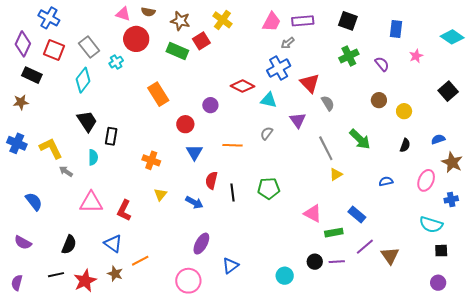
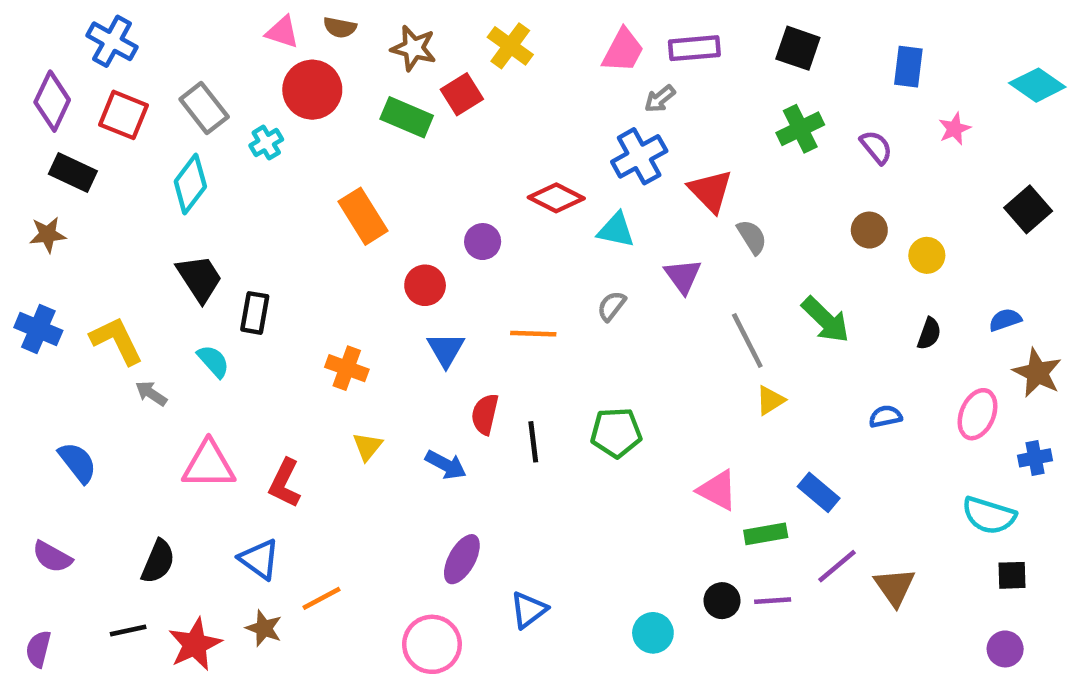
cyan semicircle: (93, 157) -> (213, 361), turned -42

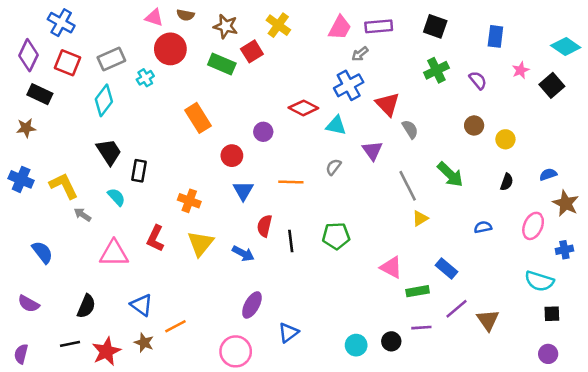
gray rectangle: (204, 108) -> (111, 59), turned -76
black square: (1028, 209) -> (552, 85), moved
yellow triangle: (368, 446) -> (201, 243), size x1.6
red L-shape: (285, 483) -> (155, 238), moved
black circle: (722, 601) -> (391, 341), moved

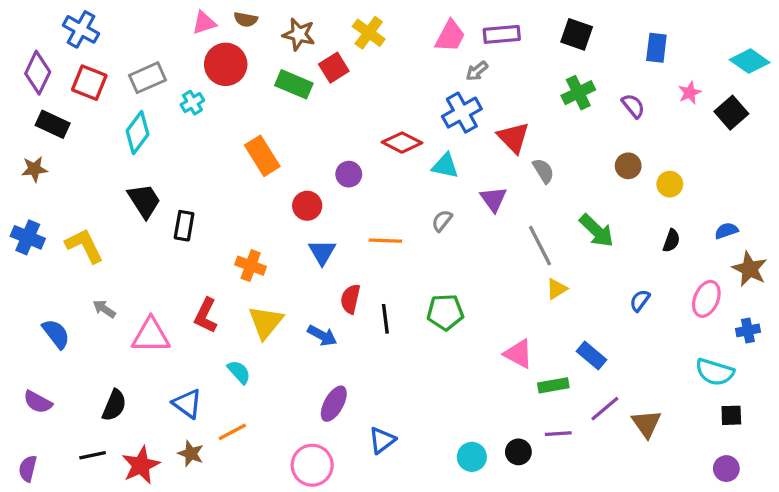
pink triangle: (154, 18) -> (204, 23), turned -36
cyan semicircle: (116, 197) -> (239, 372), moved
gray arrow: (83, 215) -> (104, 309), moved
blue semicircle: (483, 227) -> (640, 301), turned -42

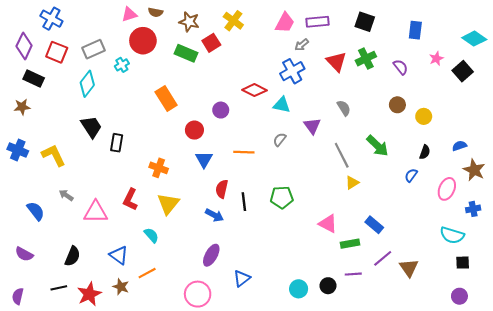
red triangle: (513, 138) -> (336, 62), moved
blue semicircle: (640, 301) -> (411, 175), moved
blue arrow: (322, 335) -> (214, 215), moved

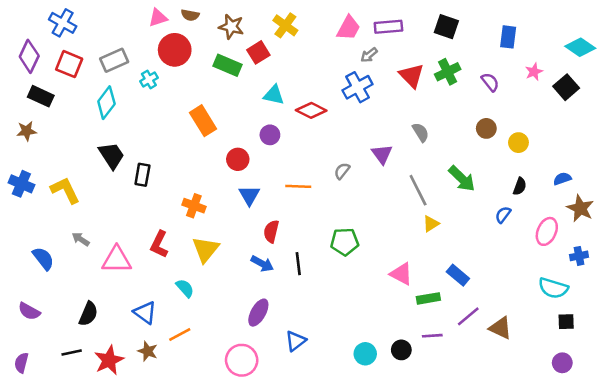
cyan triangle: (282, 105) -> (274, 95), moved
black line: (244, 202) -> (298, 264), moved
brown triangle: (409, 268) -> (500, 328), turned -30

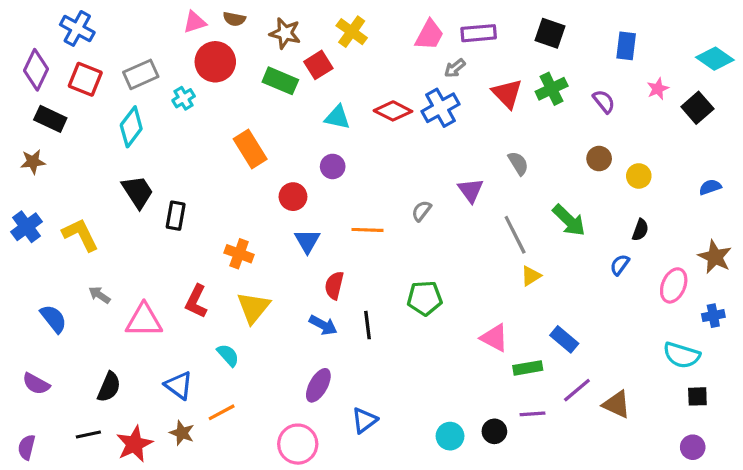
red diamond: (311, 110) -> (393, 111), moved
blue semicircle: (562, 179) -> (710, 187), moved
blue cross: (21, 184) -> (27, 227), turned 30

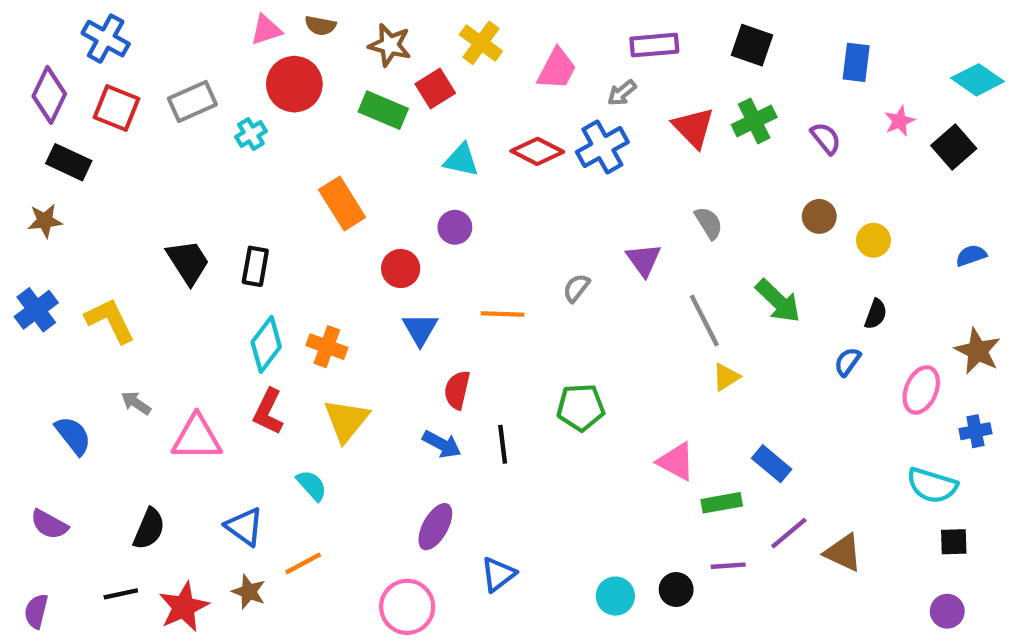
pink trapezoid: (429, 35) -> (557, 69), moved
cyan diamond: (131, 127) -> (266, 344), moved
black rectangle: (176, 216) -> (255, 266), moved

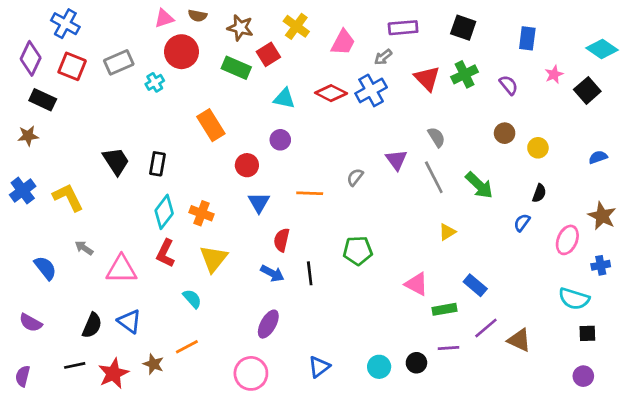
gray line: (704, 321) -> (434, 177), moved
blue triangle: (244, 527) -> (129, 321), moved
blue triangle: (498, 574) -> (319, 367), moved

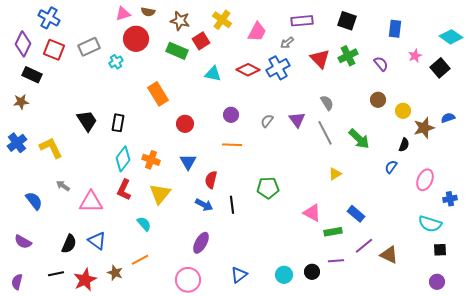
purple circle: (280, 140) -> (231, 115), moved
gray semicircle: (355, 177) -> (267, 121), moved
blue triangle: (259, 203) -> (188, 162), moved
brown star: (602, 216) -> (424, 128), moved, turned 30

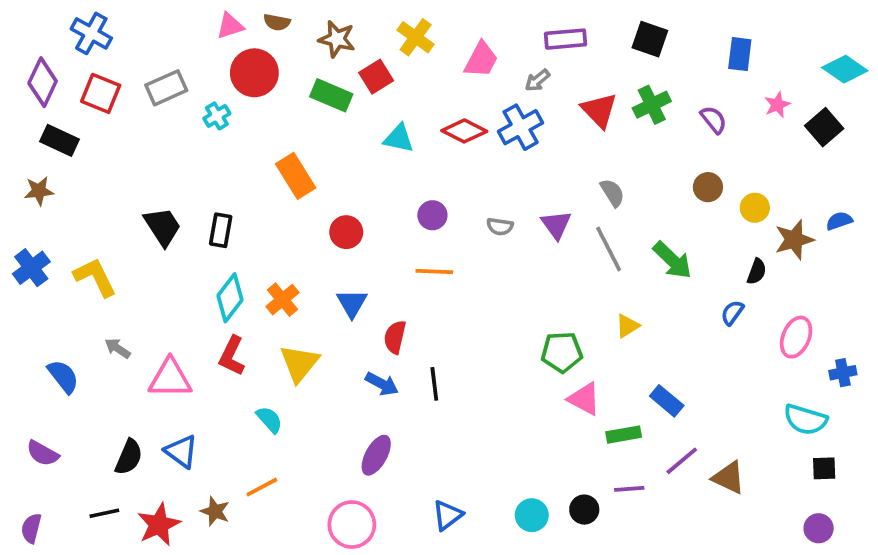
gray semicircle: (267, 121) -> (500, 227), turned -120
orange cross: (151, 160) -> (282, 300), turned 30
green pentagon: (268, 188) -> (562, 352), moved

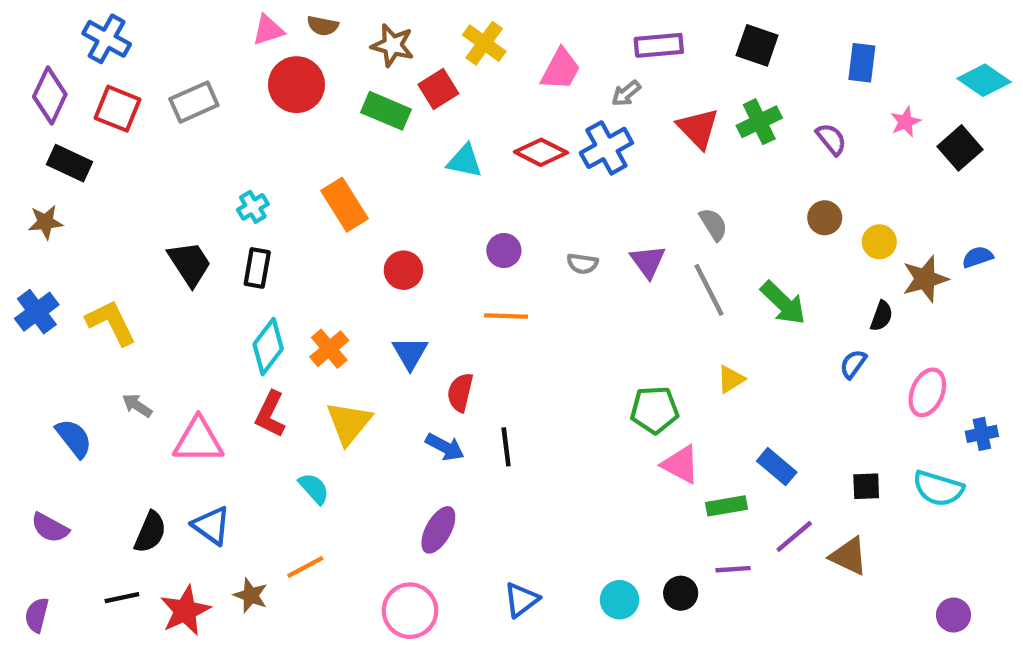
cyan cross: (217, 116) -> (253, 207), moved
black square: (824, 468) -> (866, 486), moved

